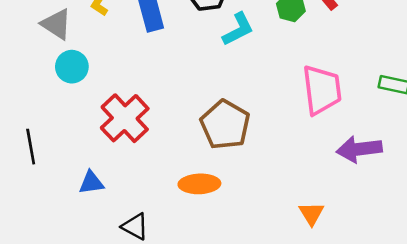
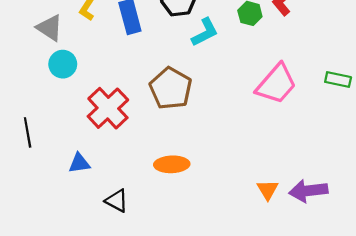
pink trapezoid: (322, 90) -> (276, 84), turned 48
brown pentagon: (225, 125) -> (171, 88), moved
purple arrow: (359, 149) -> (308, 191), moved

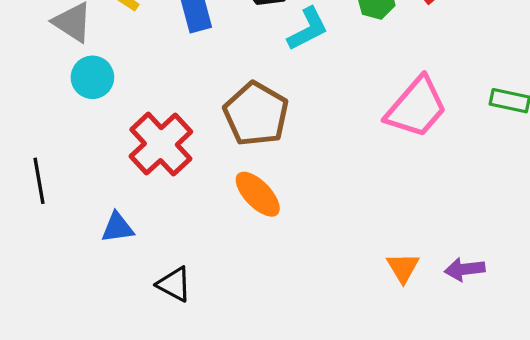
orange ellipse: (172, 164) -> (258, 194), moved, turned 48
purple arrow: (308, 191) -> (465, 269), size x0.7

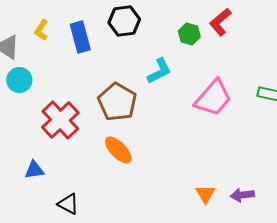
cyan L-shape: (308, 29) -> (159, 71), moved

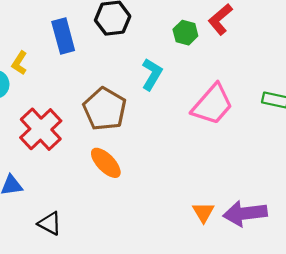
yellow L-shape: (41, 30) -> (19, 63), moved
cyan L-shape: (159, 71) -> (152, 74), turned -32
purple arrow: (242, 195) -> (245, 213), size x1.6

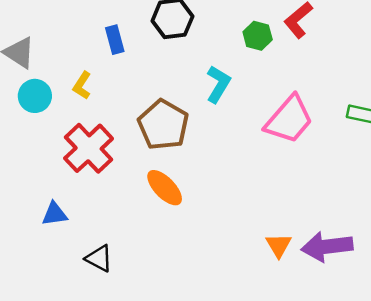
blue rectangle: (63, 36) -> (115, 40), size x0.7
yellow L-shape: (19, 63) -> (82, 85), moved

